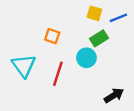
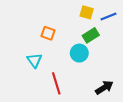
cyan triangle: (24, 66) -> (34, 60), moved, size x0.7
red line: (58, 74) -> (56, 83), moved, turned -35

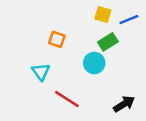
red line: (56, 83) -> (67, 99), turned -40

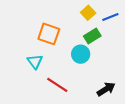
yellow square: (103, 15) -> (88, 13), turned 32
orange square: (57, 39) -> (49, 34), size x1.5

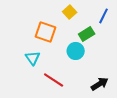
yellow square: (88, 13) -> (70, 12), moved
blue line: (110, 17) -> (104, 16), turned -42

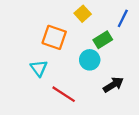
black arrow: (100, 84) -> (113, 85), moved

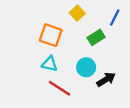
cyan circle: (90, 60) -> (86, 67), moved
cyan triangle: (39, 68) -> (50, 64), moved, turned -42

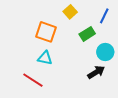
cyan circle: (86, 67) -> (105, 52), moved
red line: (60, 88) -> (33, 80), moved

